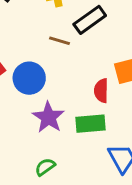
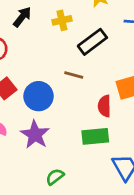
brown line: (60, 41) -> (74, 75), moved
purple star: (48, 117) -> (35, 135), moved

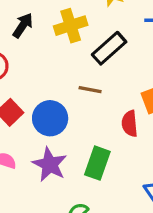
yellow cross: (62, 20) -> (71, 26), size x1.4
green rectangle: (95, 136) -> (97, 163), moved, turned -60

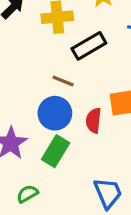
blue circle: (50, 118) -> (55, 113), moved

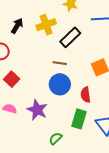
red semicircle: (94, 120) -> (86, 95), moved
green rectangle: (56, 151) -> (79, 119), moved

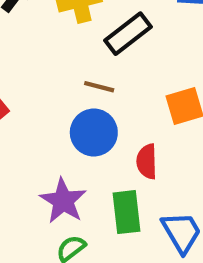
purple star: (37, 110) -> (63, 201), moved
green rectangle: (79, 119) -> (127, 212), turned -30

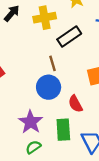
brown line: (99, 87) -> (53, 63), turned 56
red semicircle: (147, 161) -> (75, 104), turned -30

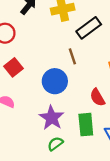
blue circle: (49, 87) -> (55, 81), moved

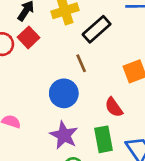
red square: (13, 67) -> (28, 37), moved

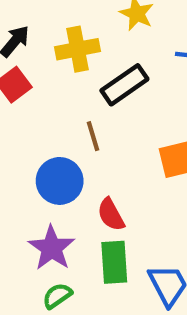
red semicircle: (114, 107) -> (111, 215), moved

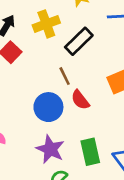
red semicircle: (111, 215) -> (80, 100), moved

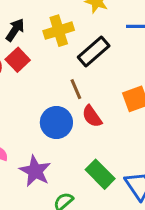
purple star: (50, 149) -> (35, 171), moved
green rectangle: (90, 152) -> (100, 174), turned -35

